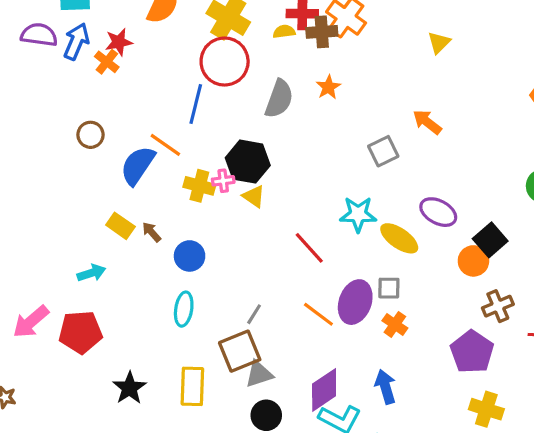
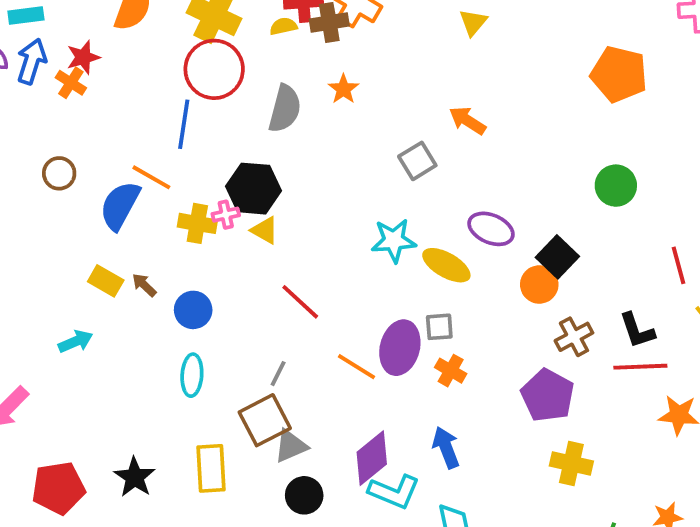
red line: (309, 248) -> (300, 302), moved
red pentagon: (81, 332) -> (58, 488), moved

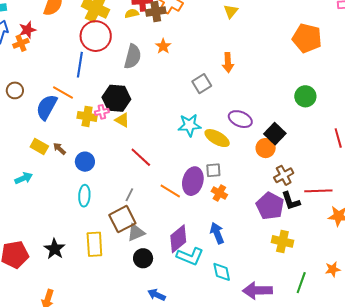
orange cross: (71, 83) -> (21, 43), turned 35
orange arrow: (467, 121) -> (228, 63), turned -126
black L-shape: (637, 330) -> (291, 201), moved

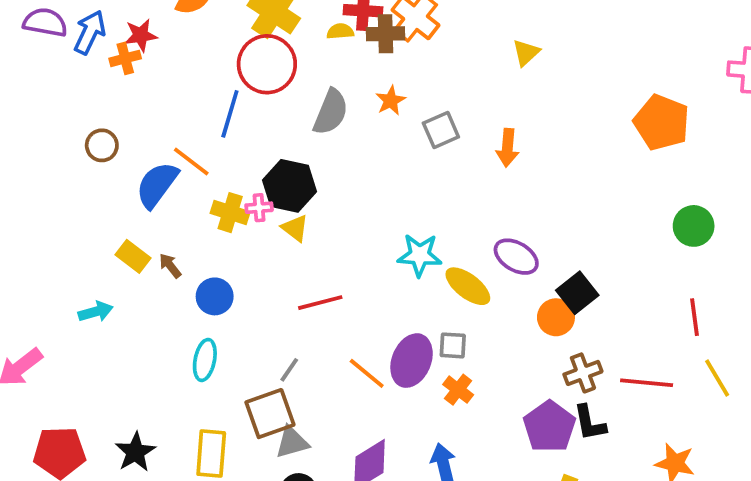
gray square: (202, 84) -> (441, 130), moved
green circle: (305, 96) -> (694, 226), moved
red line: (141, 157) -> (320, 303), turned -65
red line: (318, 191) -> (647, 383), moved

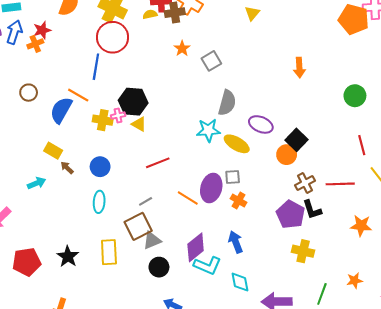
gray semicircle: (331, 112) -> (227, 103), moved
orange pentagon: (662, 122) -> (354, 19), moved
orange arrow: (508, 148) -> (299, 68), moved
brown arrow: (170, 266) -> (67, 168), moved
gray line: (289, 370) -> (146, 201), turned 32

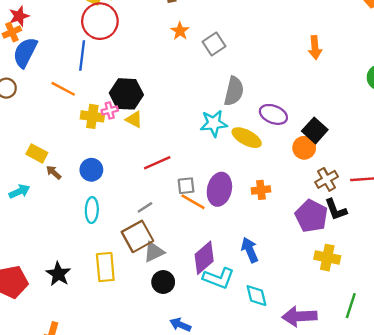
blue semicircle: (61, 110) -> (25, 52), moved
gray square: (233, 177) -> (186, 186), moved
orange cross: (238, 201) -> (261, 190), moved, turned -35

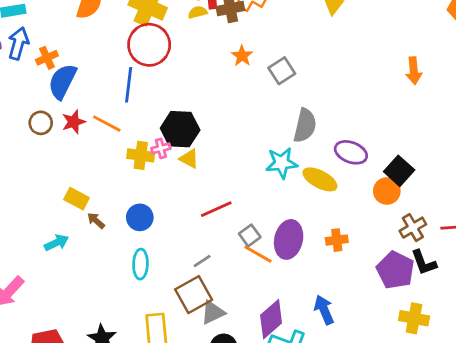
red star: (19, 16) -> (74, 122), moved
orange arrow: (315, 48) -> (414, 71), moved
gray square: (186, 186) -> (250, 235), turned -30

